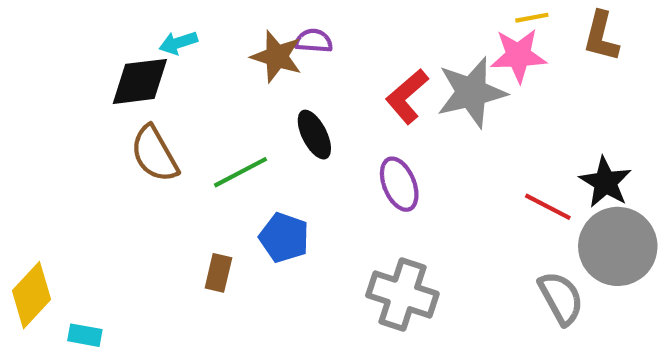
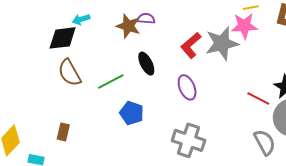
brown rectangle: (218, 273) -> (63, 132), moved

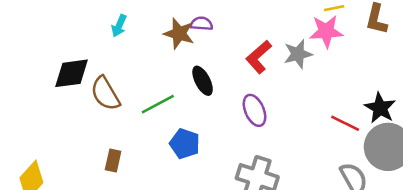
cyan arrow: (81, 19) -> (119, 26), turned -48
black diamond: (63, 38) -> (71, 73), moved
gray star: (222, 43) -> (298, 54), size x0.7
brown rectangle: (63, 132) -> (113, 160), moved

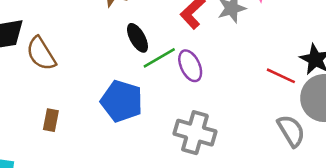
green line: (158, 104) -> (159, 58), moved
blue pentagon: (185, 144) -> (122, 101), size x1.4

